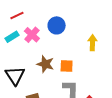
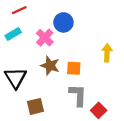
pink cross: (32, 35) -> (45, 38), moved
yellow arrow: (92, 43) -> (107, 53), moved

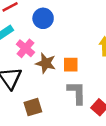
blue circle: (63, 22) -> (43, 18), moved
pink cross: (45, 38) -> (25, 48), moved

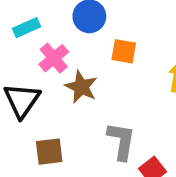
orange square: (71, 65) -> (124, 51), moved

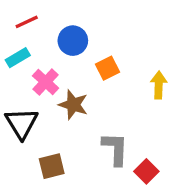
orange square: (124, 51) -> (107, 68), turned -30

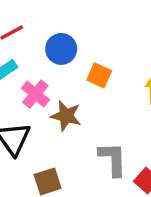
orange square: (107, 68) -> (99, 75), turned -35

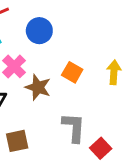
orange square: (99, 75) -> (72, 72), moved

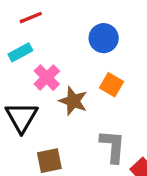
blue circle: (39, 31) -> (104, 38), moved

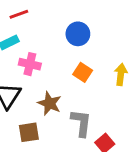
pink cross: (47, 78) -> (30, 64), turned -35
brown star: (73, 101) -> (50, 103), moved

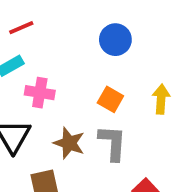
blue circle: (78, 34) -> (115, 40), moved
gray L-shape: (81, 123) -> (113, 143), moved

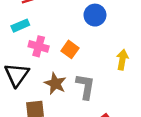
orange square: (110, 99) -> (70, 49), moved

